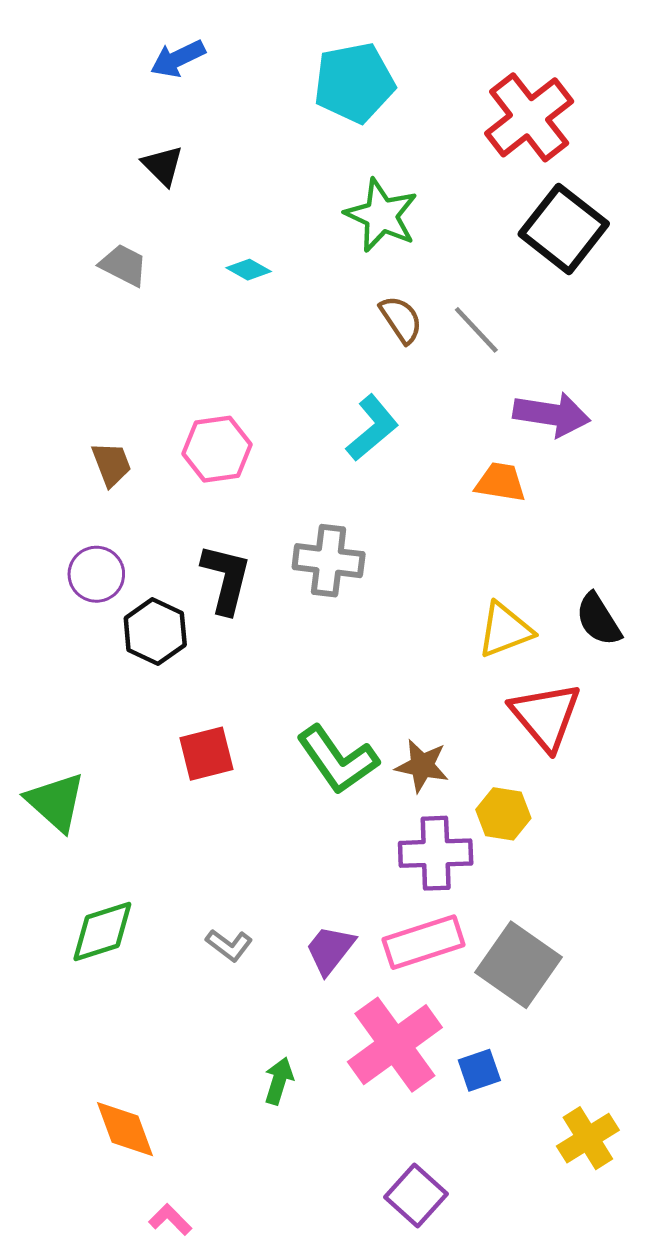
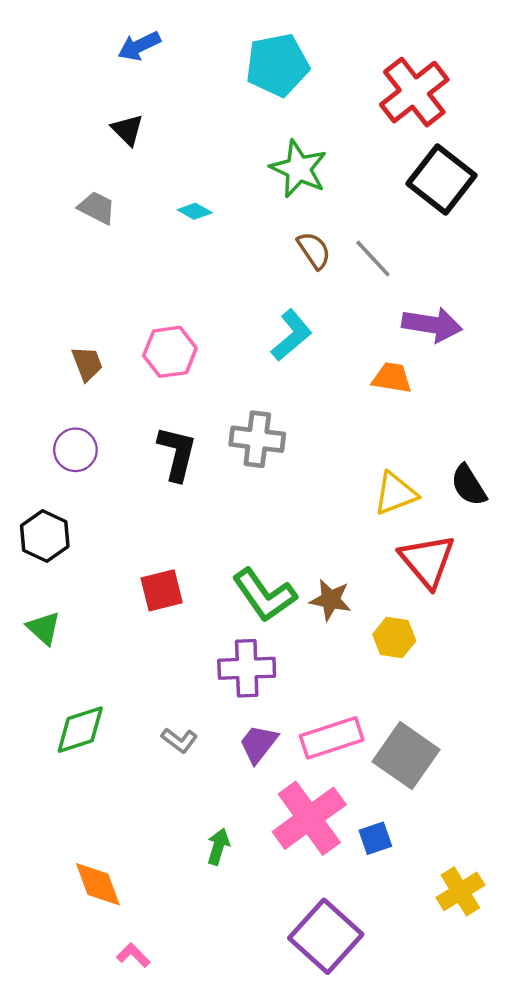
black hexagon: (155, 632) -> (45, 536), moved
green triangle: (56, 802) -> (44, 628), size x0.7
purple cross: (436, 853) -> (247, 668), moved
purple square: (416, 1195) -> (326, 936), size x1.5

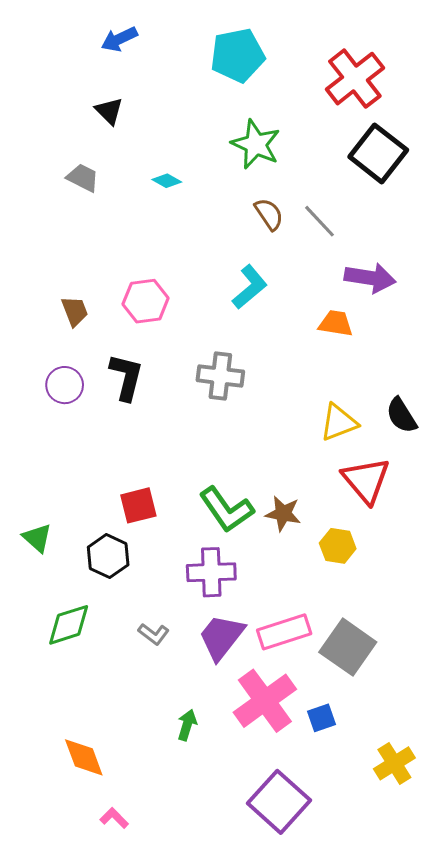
black L-shape: (177, 453) -> (126, 377), moved
black hexagon: (45, 536) -> (108, 556), moved
purple trapezoid: (258, 744) -> (221, 637), size x1.4

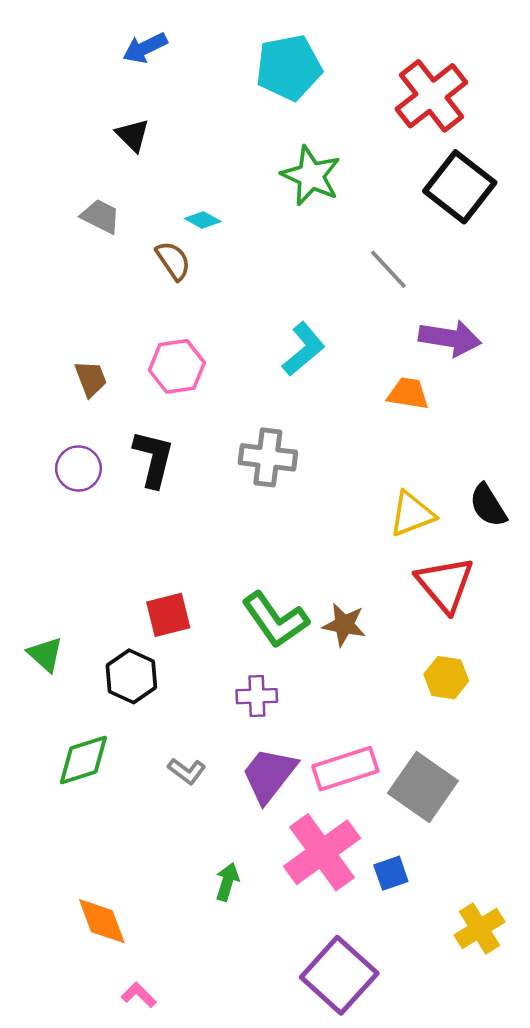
brown semicircle: (269, 214) -> (173, 261), moved
yellow hexagon: (338, 546) -> (446, 678), moved
purple cross: (211, 572) -> (257, 696), size x0.7

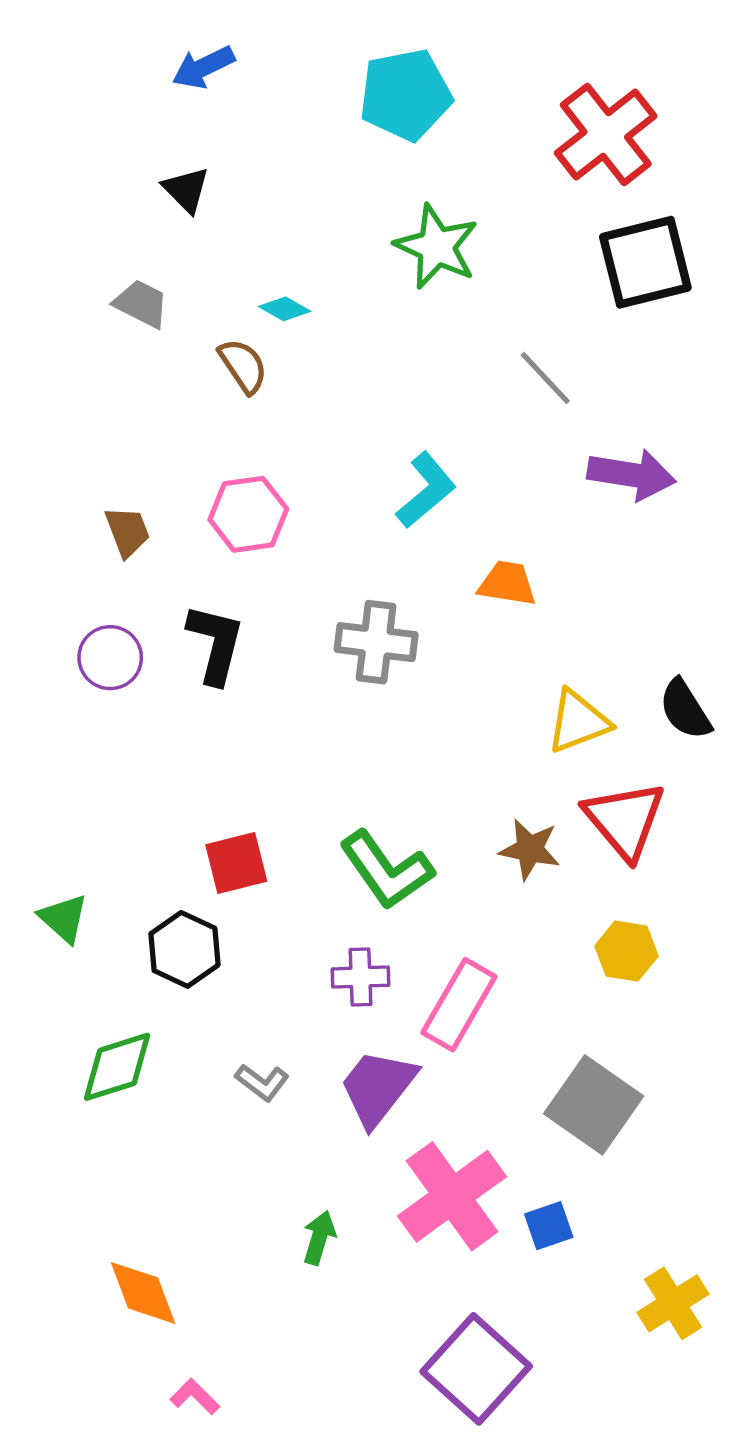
black square: (460, 187) -> (645, 262), turned 38
orange trapezoid: (408, 393) -> (507, 583), moved
brown star: (344, 625) -> (530, 849), moved
pink rectangle: (345, 769) -> (459, 1005), moved, turned -42

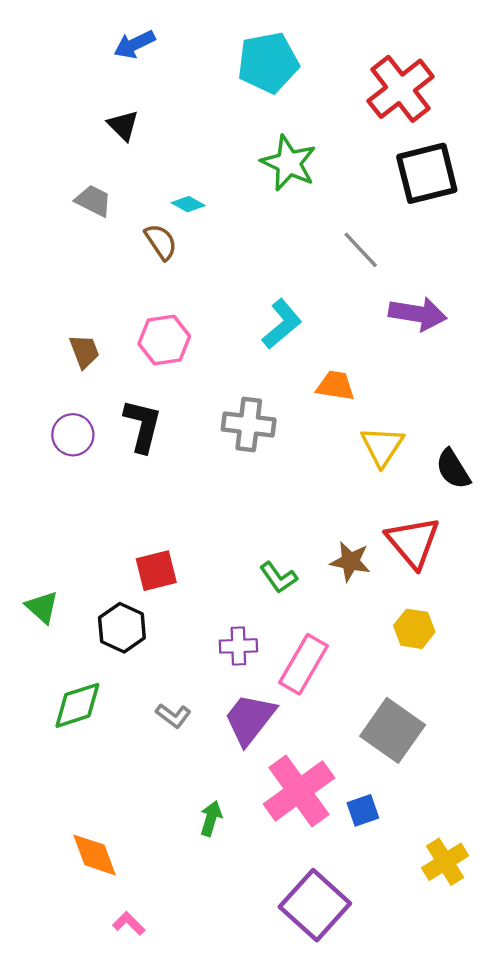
yellow triangle: (578, 722) -> (382, 446), moved, turned -36
green L-shape: (386, 870) -> (278, 577), moved, size x0.6

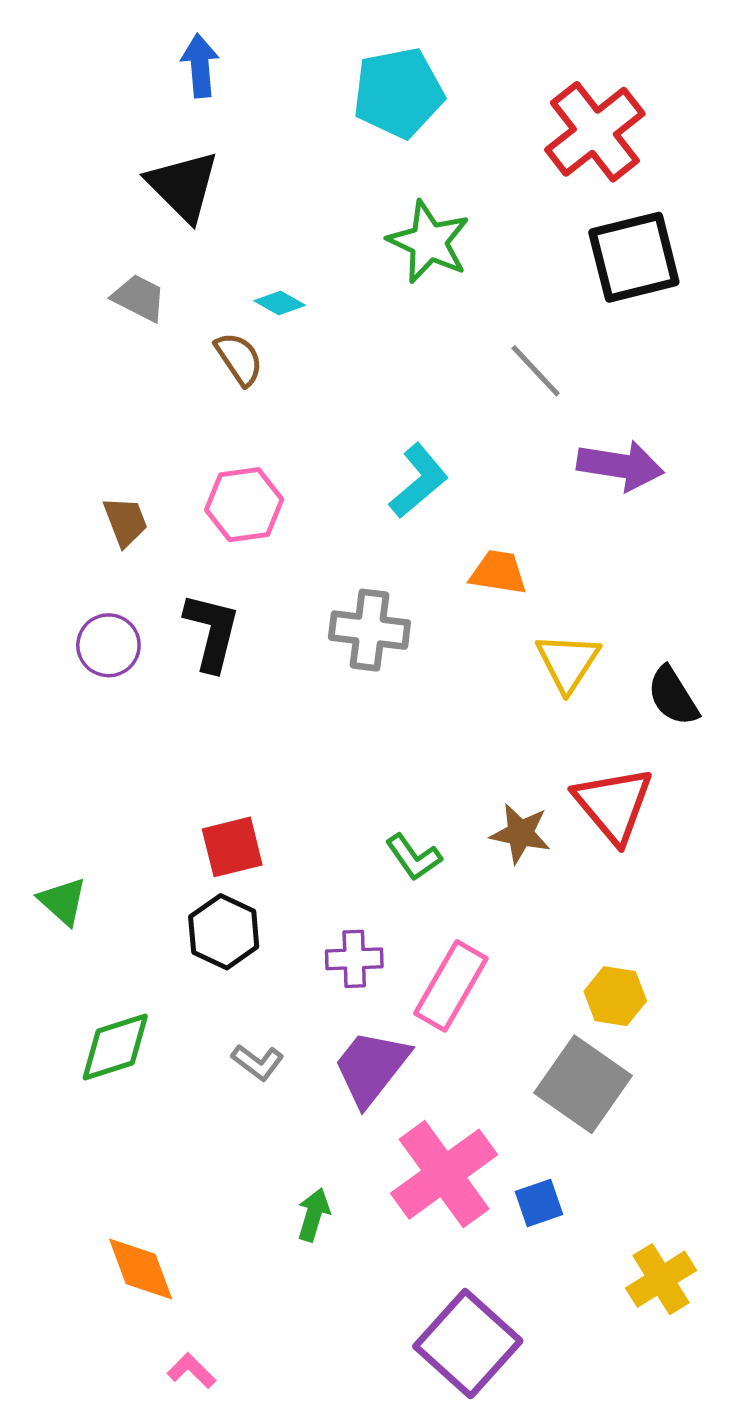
blue arrow: (135, 44) -> (200, 66), turned 111
black triangle: (123, 125) -> (183, 186), size x1.6
black hexagon: (122, 628) -> (224, 932), moved
yellow hexagon: (414, 629) -> (615, 996), moved

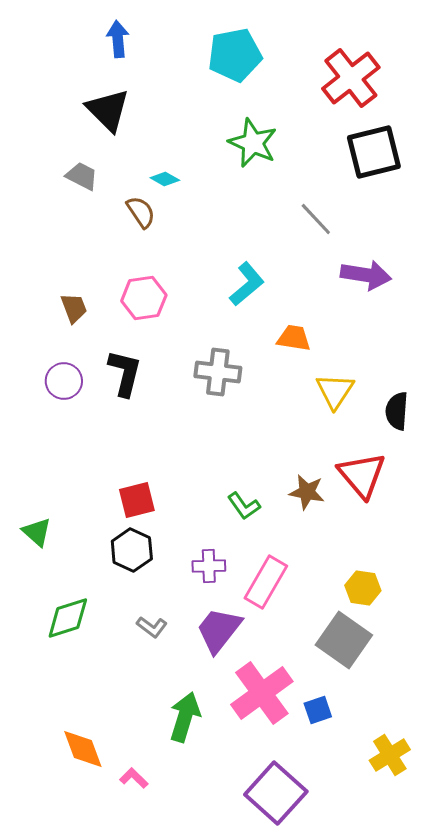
black semicircle: (673, 696) -> (397, 411), turned 36
green arrow: (314, 1215) -> (185, 717), size x1.6
pink L-shape: (192, 1371) -> (134, 778), moved

